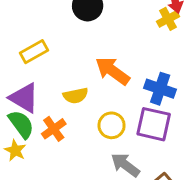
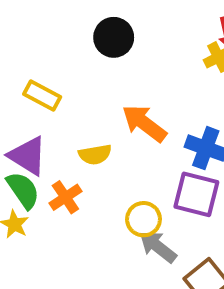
yellow rectangle: (34, 52) -> (42, 96), turned 56
yellow circle: (112, 125) -> (144, 219), moved

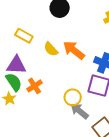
yellow semicircle: (95, 154) -> (51, 49), moved, turned 56
purple triangle: (28, 156) -> (16, 65), turned -30

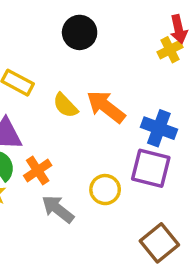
gray arrow: (79, 111) -> (58, 209), moved

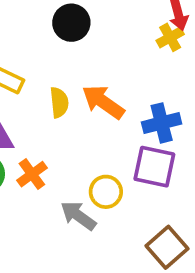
yellow semicircle: (65, 105) -> (59, 102), turned -140
blue cross: (159, 128) -> (162, 123), turned -32
gray arrow: (58, 209) -> (78, 216), moved

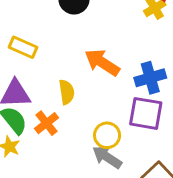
yellow semicircle: (59, 102) -> (67, 92), moved
gray arrow: (78, 216) -> (107, 157), moved

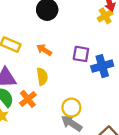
orange arrow: (102, 62) -> (44, 50), moved, size x0.6
purple square: (146, 113) -> (81, 54), moved, size x0.7

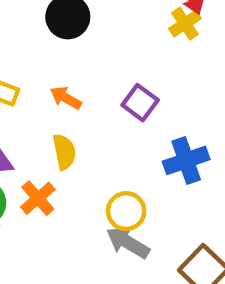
purple square: (81, 54) -> (140, 103), turned 30
blue cross: (102, 66) -> (186, 160), moved

